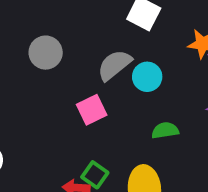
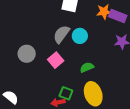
gray circle: (46, 53) -> (27, 54), moved
green semicircle: (165, 130) -> (87, 67), moved

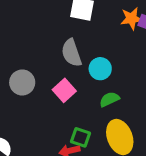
gray semicircle: (61, 34) -> (71, 53), turned -54
cyan circle: (80, 36) -> (100, 69), moved

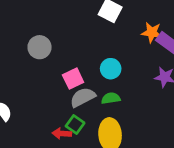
gray semicircle: (71, 53) -> (83, 97), moved, turned 65
gray circle: (22, 82) -> (40, 47), moved

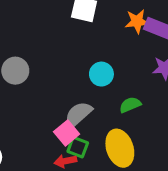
pink square: (73, 79) -> (67, 133), moved
green semicircle: (111, 98) -> (130, 105), moved

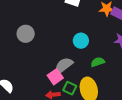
green square: (78, 147) -> (70, 88), moved

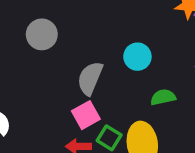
gray semicircle: (64, 65) -> (90, 78), moved, turned -36

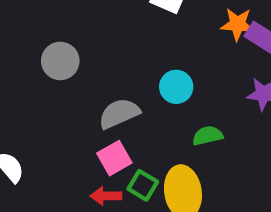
gray semicircle: (90, 78) -> (119, 113), turned 44

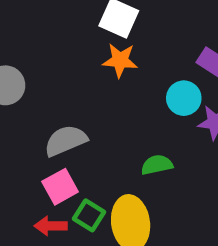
orange star: (237, 24) -> (120, 60), moved
cyan circle: (176, 87) -> (184, 98), moved

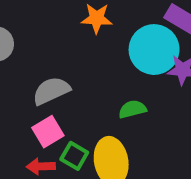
cyan circle: (184, 98) -> (154, 50), size x1.6

